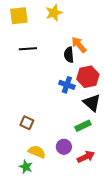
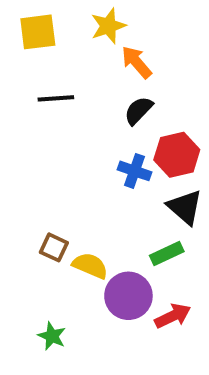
orange arrow: (79, 45) -> (137, 62), moved
black semicircle: (69, 55) -> (139, 110), turned 49
purple circle: (64, 147) -> (128, 296), size x1.5
yellow semicircle: (37, 152) -> (90, 266), moved

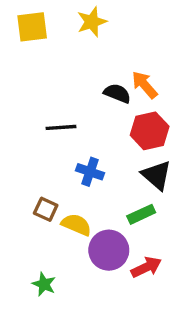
orange arrow: (137, 62) -> (145, 85), moved
black line: (56, 98) -> (61, 127), moved
black semicircle: (139, 110) -> (117, 93), turned 68
blue cross: (134, 171) -> (90, 172), moved

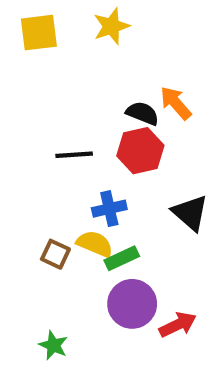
red hexagon: (150, 131) -> (140, 151), moved
blue cross: (90, 172) -> (109, 209), turned -32
green rectangle: (141, 214) -> (122, 258), moved
yellow semicircle: (76, 225) -> (95, 244), moved

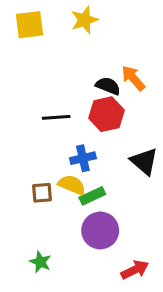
brown square: (55, 254) -> (42, 193), turned -30
red arrow: (178, 325) -> (135, 270), moved

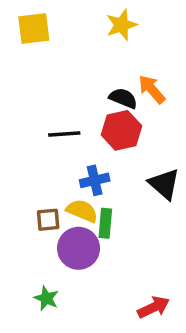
yellow star: (84, 20) -> (121, 25), moved
green rectangle: (92, 196) -> (105, 223), turned -60
purple circle: (100, 230) -> (79, 248), moved

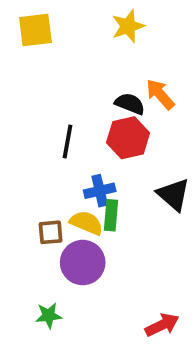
black line: (64, 134) -> (68, 142), turned -76
green rectangle: (105, 223) -> (111, 215), moved
green star: (46, 298) -> (49, 315), turned -30

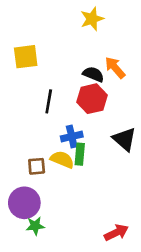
yellow square: (35, 30) -> (26, 57), moved
purple circle: (83, 263) -> (24, 203), moved

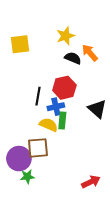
yellow star: (92, 19) -> (65, 36), moved
red hexagon: (92, 99) -> (64, 88), moved
black line: (49, 101) -> (38, 96), moved
brown square: (37, 166) -> (38, 148), moved, size x1.5

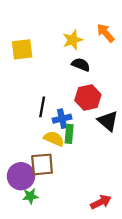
orange arrow: (90, 53) -> (106, 33), moved
red hexagon: (64, 88) -> (88, 97), moved

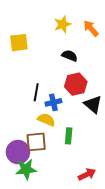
yellow star: (73, 40) -> (63, 24), moved
green rectangle: (69, 134) -> (69, 136), moved
green star: (30, 196) -> (26, 169), size x1.5

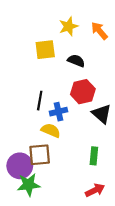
yellow square: (19, 43) -> (45, 50), moved
green rectangle: (69, 136) -> (94, 156), moved

